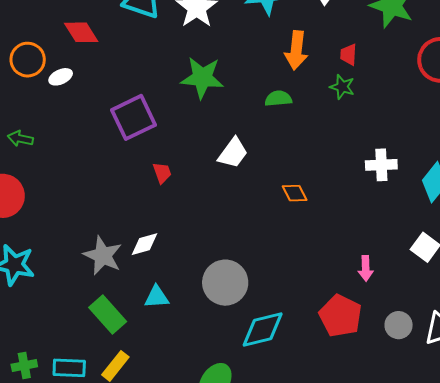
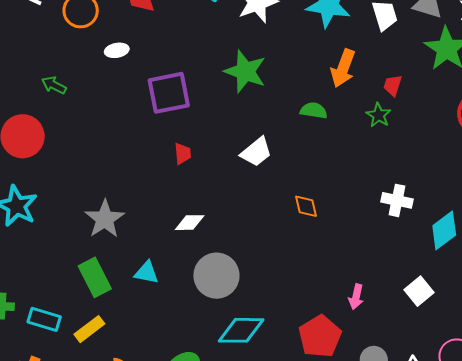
white ellipse: (61, 77) -> (117, 50), moved
white diamond: (145, 244) -> (190, 223), moved

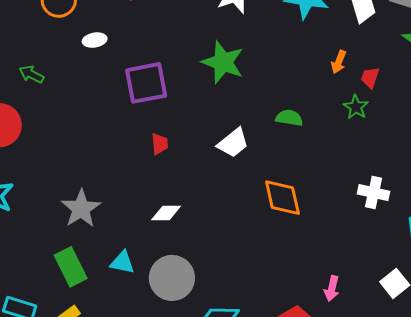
orange arrow: (343, 68) -> (339, 62), moved, size x0.6
green semicircle: (314, 111) -> (289, 118), moved
orange diamond: (306, 206) -> (282, 198), size x1.6
gray circle: (216, 276) -> (172, 278), moved

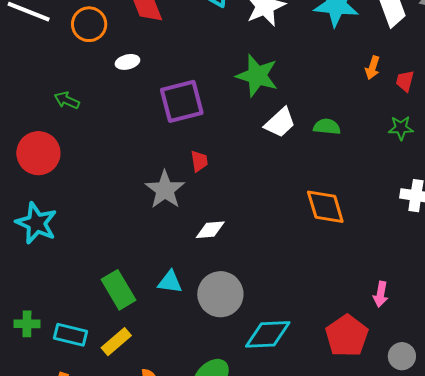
green star: (356, 107) -> (401, 128), moved, turned -30
white trapezoid: (233, 143) -> (280, 123), moved
gray star: (81, 209) -> (165, 190), moved

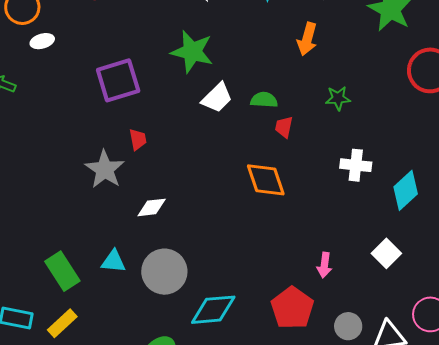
white ellipse: (127, 62) -> (42, 41), moved
orange arrow: (372, 68) -> (307, 39), size x1.4
red trapezoid: (405, 81) -> (284, 127), moved

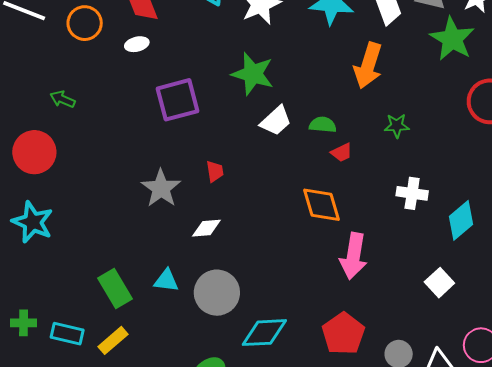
orange arrow: (307, 39) -> (368, 65), size x1.4
white ellipse: (42, 41) -> (137, 44), moved
red trapezoid: (284, 127) -> (342, 152), turned -130
red trapezoid: (138, 139) -> (215, 171), moved
pink arrow: (324, 265) -> (353, 256), moved, size x1.8

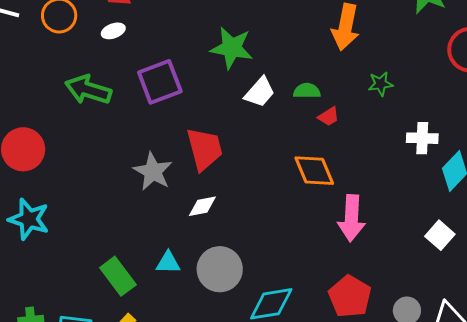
green arrow: (63, 99) -> (88, 90), moved, size x1.8
red trapezoid: (215, 171) -> (204, 149), size x2.0
white cross: (412, 193) -> (422, 138), moved

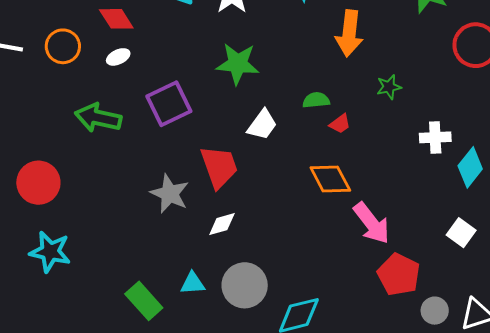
white trapezoid: (260, 92) -> (262, 125), moved
pink arrow: (352, 218) -> (372, 223), turned -36
red pentagon: (350, 296) -> (399, 275), moved

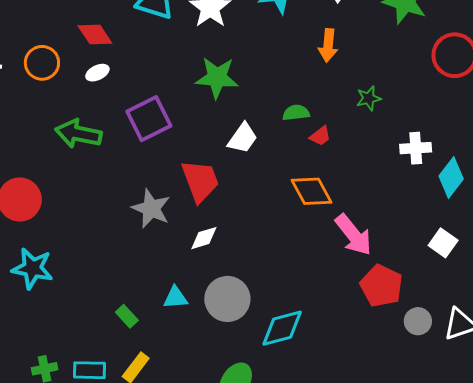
orange arrow: (349, 33) -> (328, 45), size x0.7
green rectangle: (144, 301) -> (127, 316), size x0.6

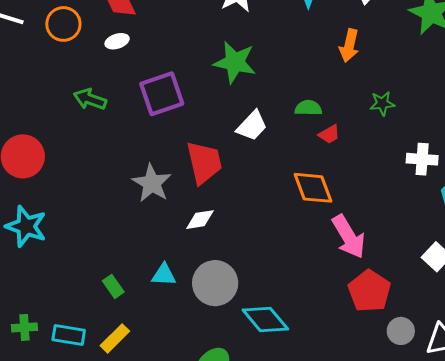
green arrow: (78, 134) -> (90, 99), size x0.7
cyan diamond: (282, 328) -> (265, 319), turned 57

